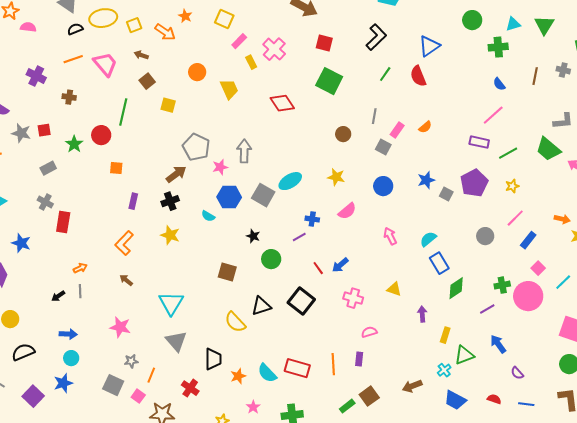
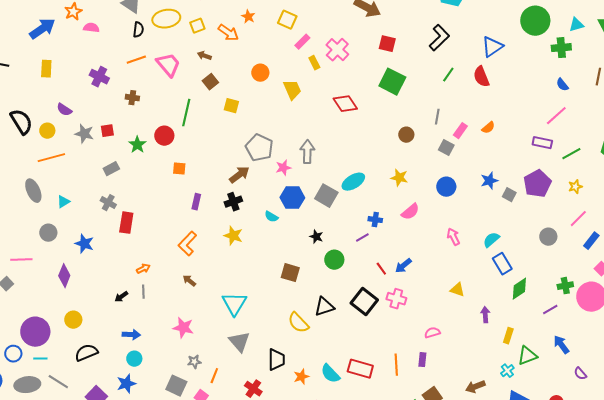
green circle: (472, 20) -> (535, 21), size x1.5
black semicircle: (75, 29) -> (138, 30), turned 119
pink cross: (353, 298) -> (396, 299), moved

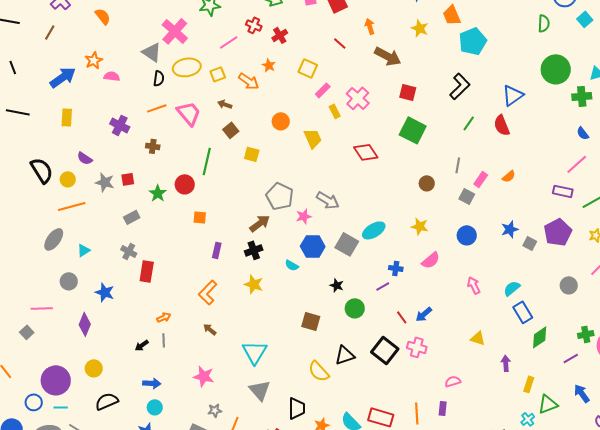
gray arrow: (307, 152) -> (328, 200), turned 120
gray ellipse: (33, 191) -> (54, 239), turned 60

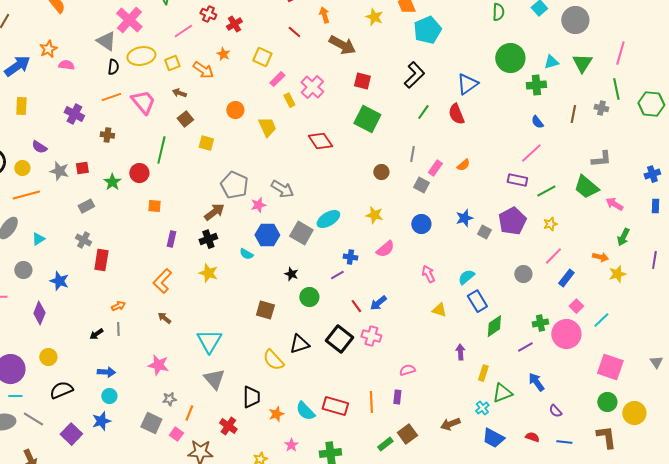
yellow triangle: (478, 338) -> (439, 310), moved

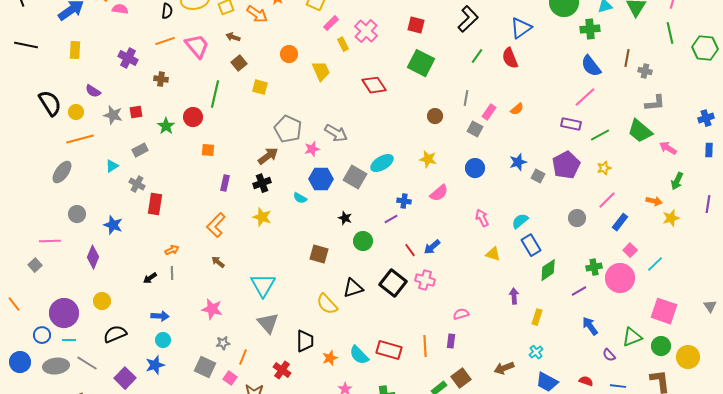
gray cross: (601, 108) -> (645, 71), moved
blue semicircle: (537, 122) -> (591, 66), size x1.6
cyan triangle: (38, 239) -> (112, 166), moved
green triangle: (502, 393) -> (632, 337), moved

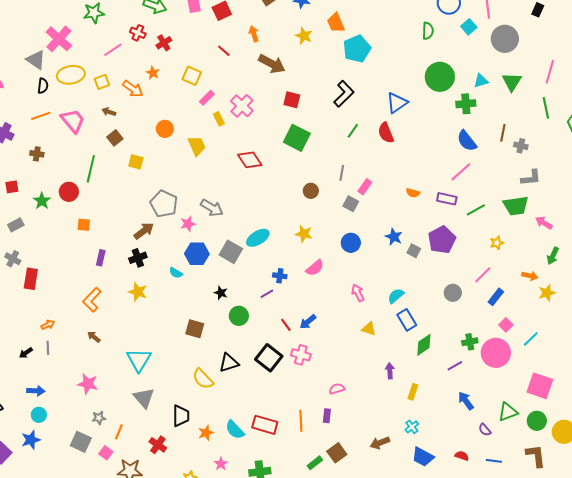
orange semicircle: (517, 109) -> (413, 193), moved, turned 56
green trapezoid: (640, 131) -> (516, 206), turned -48
blue star: (518, 162) -> (394, 237), turned -30
yellow star: (604, 168) -> (497, 243), moved

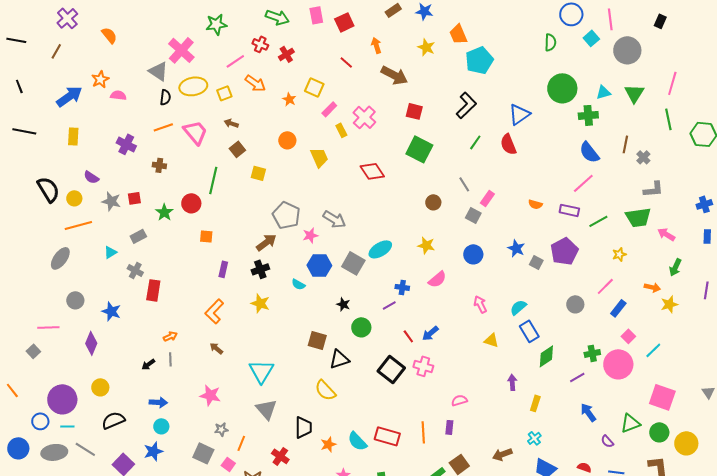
orange star: (153, 73) -> (289, 99), moved
orange arrow: (133, 89) -> (255, 83), moved
gray cross: (521, 146) -> (643, 157), turned 32
gray line: (342, 173) -> (464, 184), turned -42
black triangle: (229, 363) -> (339, 359), moved

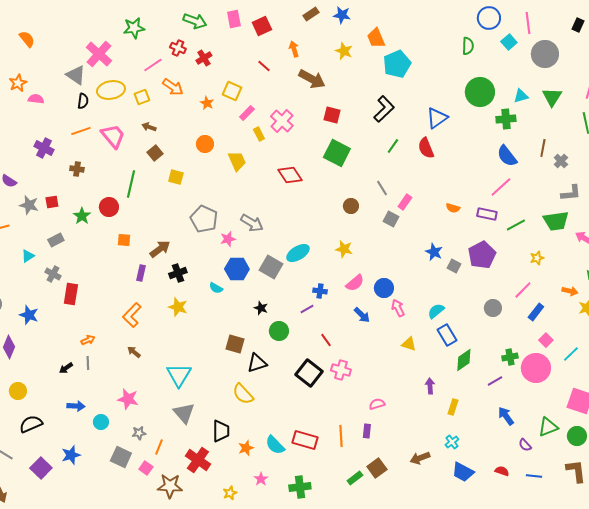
brown arrow: (266, 242) -> (160, 249), moved
blue circle: (473, 254) -> (384, 288), moved
blue arrow: (430, 333) -> (362, 315), moved, turned -96
cyan circle: (161, 426) -> (101, 422), moved
red cross: (280, 456) -> (198, 460), size x1.4

